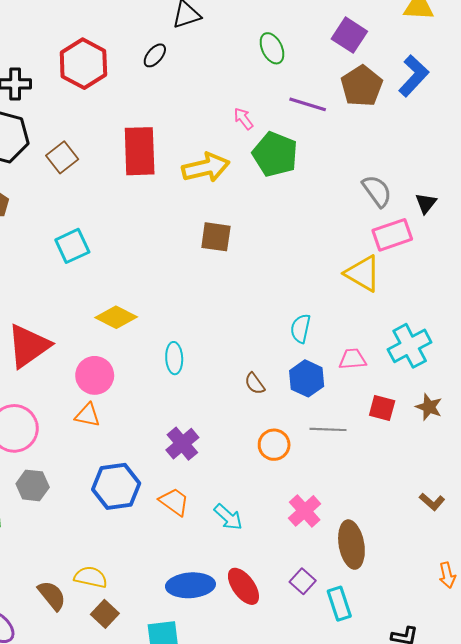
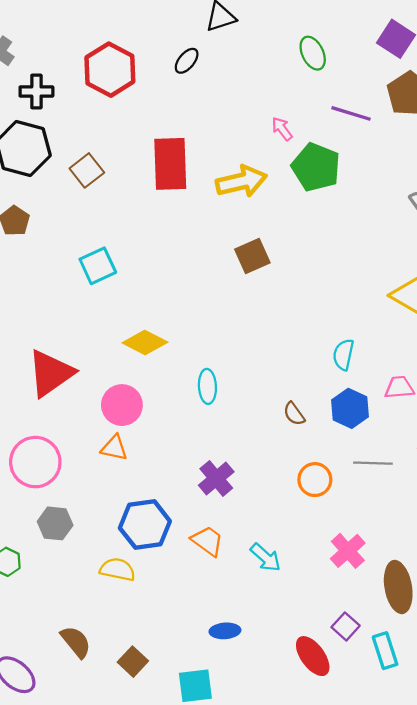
brown square: (216, 237) -> (252, 256), turned -32
yellow semicircle: (91, 577) -> (118, 569), moved
blue ellipse: (190, 585) -> (225, 631), size x0.6
red ellipse: (243, 586) -> (313, 656), moved

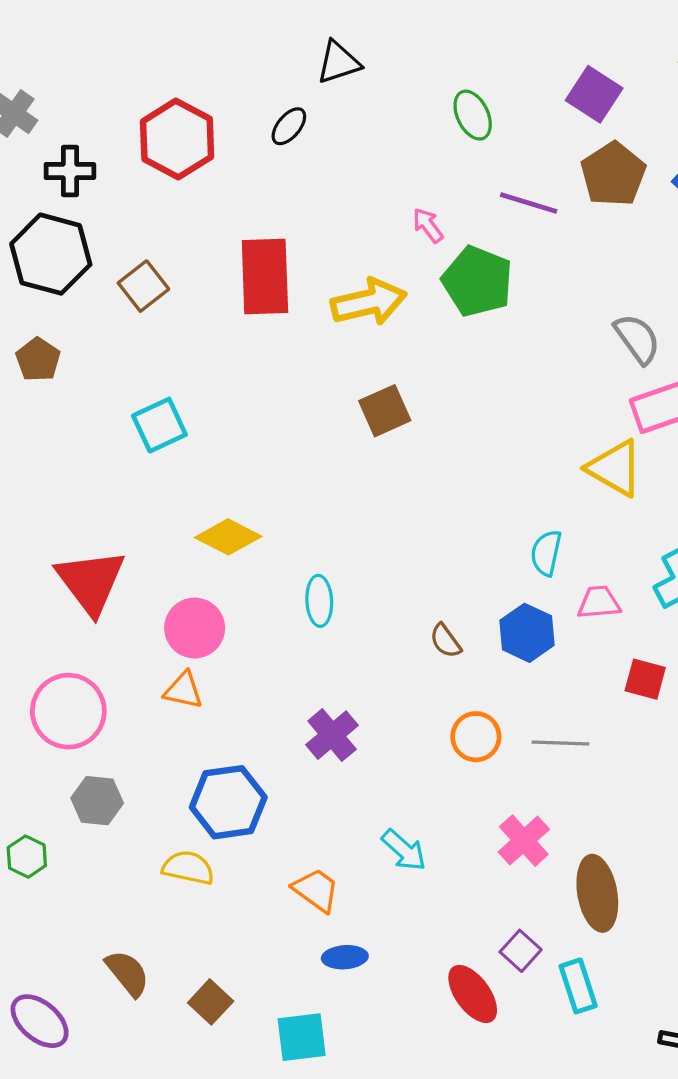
cyan semicircle: (343, 355) -> (546, 553), moved
red triangle: (51, 373) -> (91, 582), turned -32
gray line: (373, 463) -> (561, 743), moved
orange trapezoid: (207, 541) -> (316, 890), moved

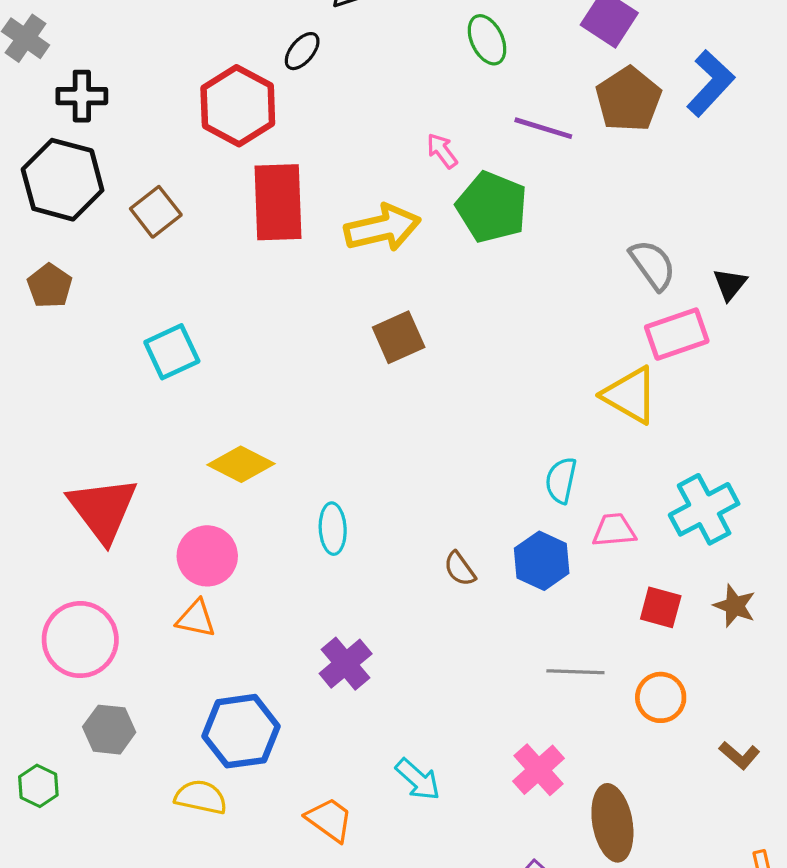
red hexagon: (177, 139) -> (238, 106), moved
orange circle: (476, 737) -> (661, 697), moved

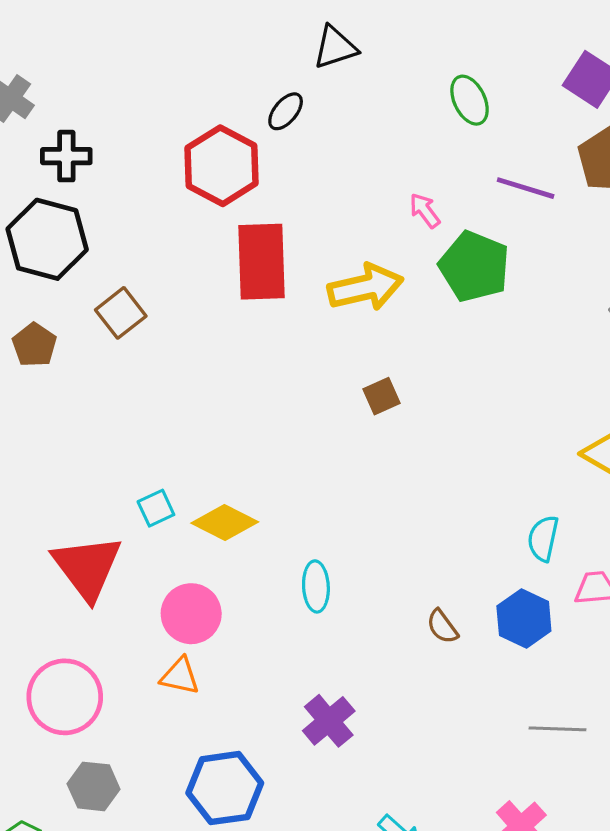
brown square: (156, 212) -> (121, 313), moved
brown square: (399, 337) -> (382, 396), size x0.7
cyan square: (172, 352) -> (156, 508), moved, size x0.7

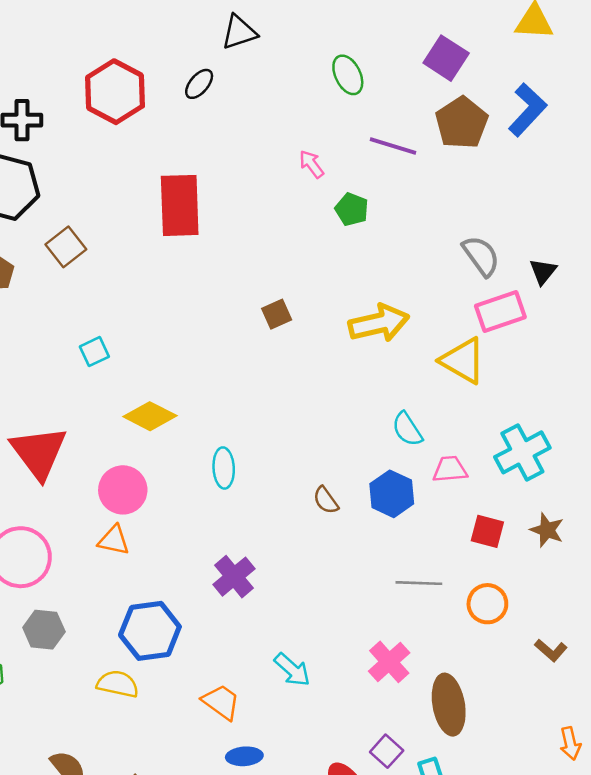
red hexagon: (222, 166) -> (115, 92), moved
green pentagon: (474, 267) -> (352, 209), size x0.6
yellow arrow: (366, 287) -> (379, 323), moved
cyan square: (156, 508) -> (94, 352), moved
cyan semicircle: (543, 538) -> (407, 429), turned -45

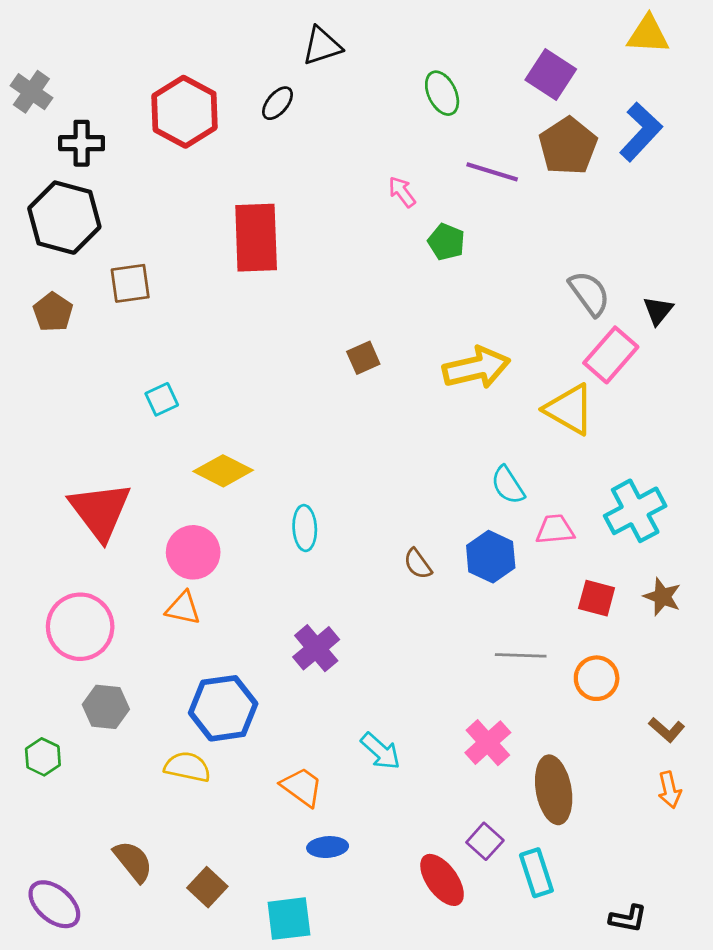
brown square: (66, 247) -> (130, 283), turned 30
pink rectangle: (500, 311) -> (611, 355), turned -30
orange arrow: (570, 743) -> (669, 790), moved

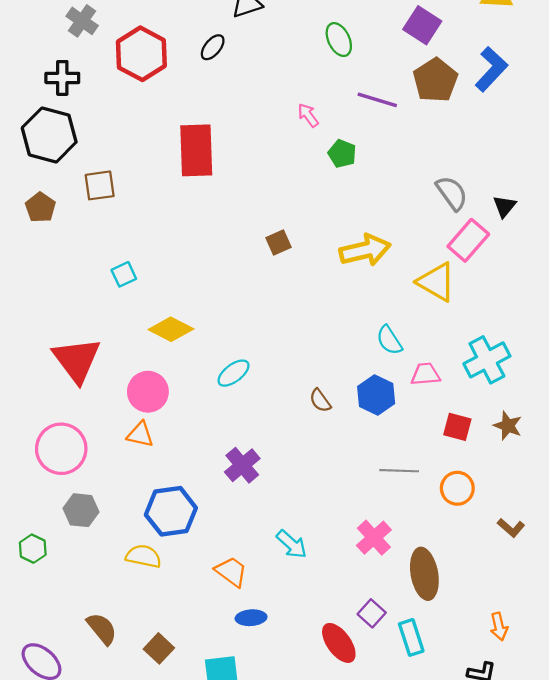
gray cross: (31, 92) -> (82, 21), moved
cyan ellipse: (305, 528) -> (233, 373), turned 56
orange arrow: (669, 790) -> (499, 626), moved

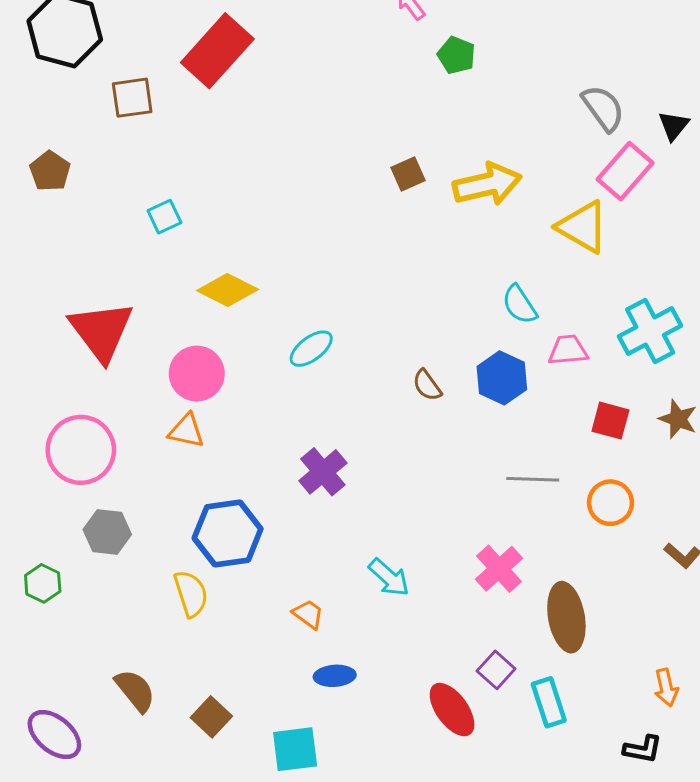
red rectangle: (196, 150) -> (217, 51), moved, turned 44
brown pentagon: (40, 207) -> (50, 171), moved
brown square: (278, 243) -> (408, 174), moved
yellow semicircle: (144, 556) -> (191, 594), turned 60
orange trapezoid: (231, 572) -> (308, 614), size x0.7

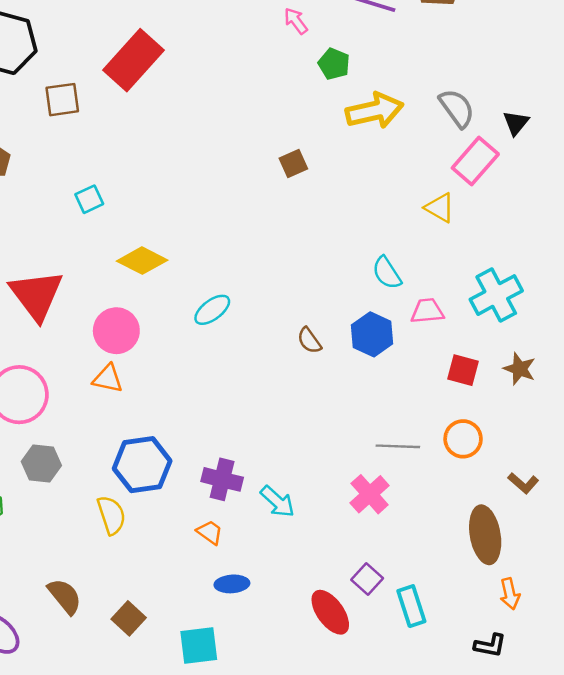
yellow arrow: (487, 184) -> (375, 111), moved
yellow triangle: (583, 227) -> (440, 208), size x0.7
purple cross: (323, 472) -> (222, 479), moved, turned -36
gray line: (533, 479) -> (398, 446), moved
brown ellipse: (566, 617) -> (485, 535), moved

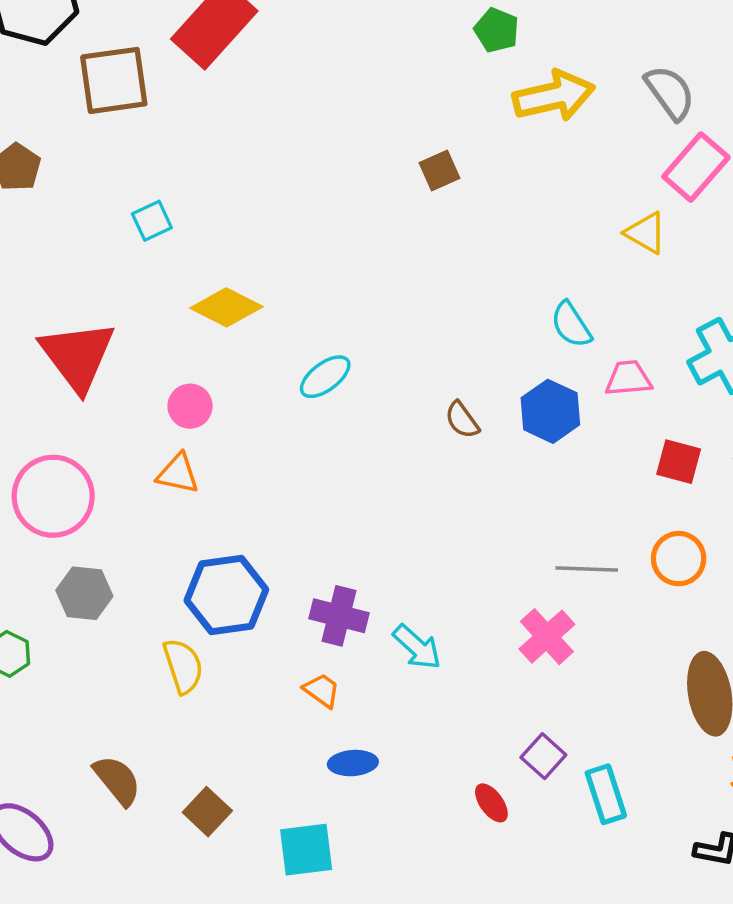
brown square: (62, 100) -> (114, 80), size x1.4
pink circle: (116, 331) -> (190, 406), size x0.7
red ellipse: (330, 612) -> (491, 803), size x0.6

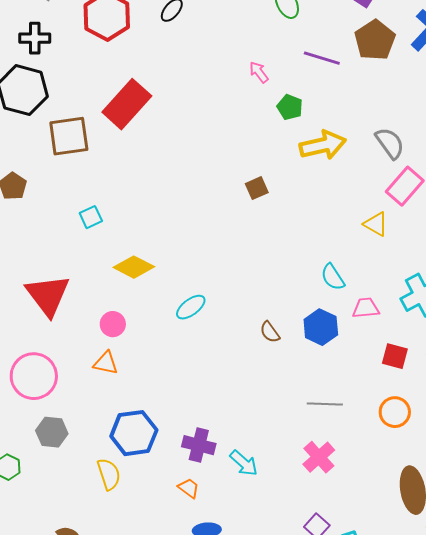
gray line: (587, 569) -> (325, 404), moved

